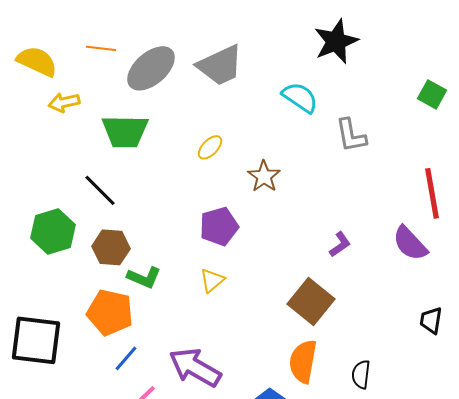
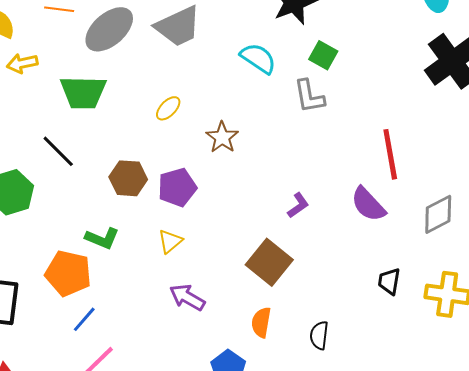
green square: (432, 94) -> (323, 55), moved
brown hexagon: (111, 247) -> (128, 178), moved
orange semicircle: (303, 361) -> (261, 322), size x0.7
purple arrow: (195, 367) -> (187, 297), moved, size x0.7

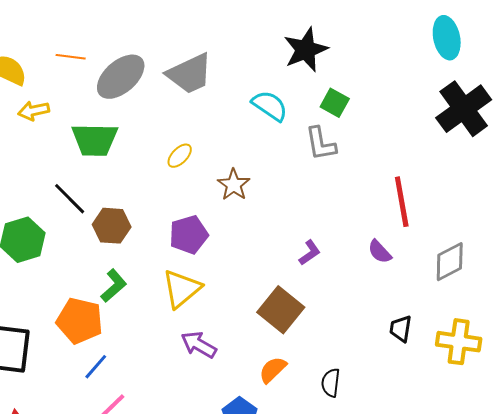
brown hexagon: (128, 178) -> (112, 226), moved
purple semicircle: (368, 204) -> (380, 252), size x0.7
green L-shape: (102, 238) -> (114, 286), turned -64
yellow triangle: (170, 241) -> (182, 289), size x1.6
orange semicircle: (261, 322) -> (273, 370), turned 36

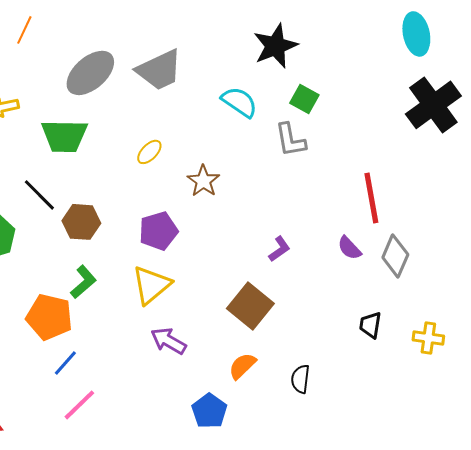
orange line: (71, 57) -> (24, 30), moved, turned -72
gray diamond: (450, 262) -> (395, 256), moved, turned -39
yellow cross: (459, 342) -> (428, 338), size x0.7

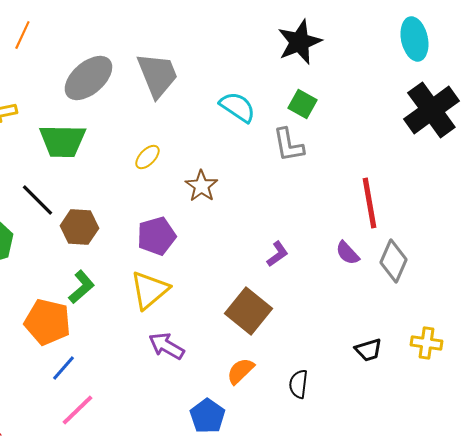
black star: (275, 46) -> (299, 42), moved
gray trapezoid: (159, 70) -> (157, 75), turned -87
black trapezoid: (370, 325) -> (368, 350), moved, turned -116

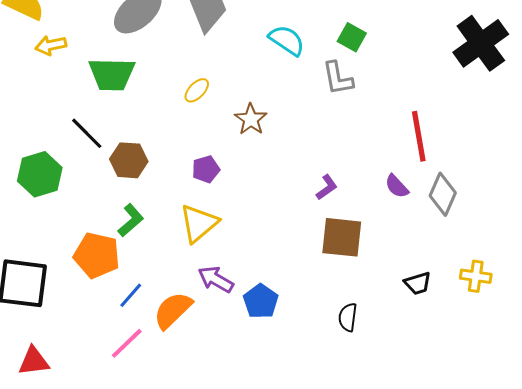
purple pentagon: (156, 236) -> (206, 169), size x0.7
brown square: (248, 311) -> (342, 237), moved, turned -33
blue line: (63, 368) -> (131, 295), moved
orange semicircle: (240, 371) -> (173, 310), moved, size x1.4
blue pentagon: (207, 416) -> (261, 301), moved

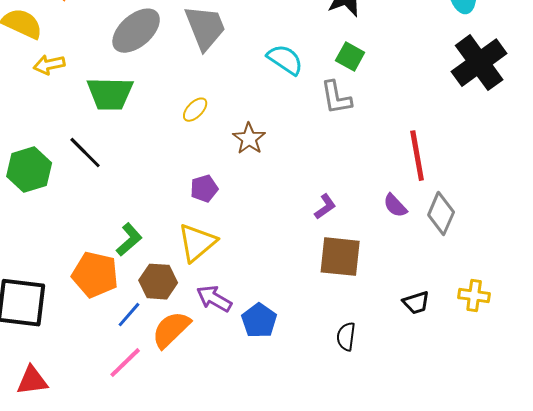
brown hexagon: (129, 160) -> (158, 282), moved
green hexagon: (40, 174) -> (29, 170), moved

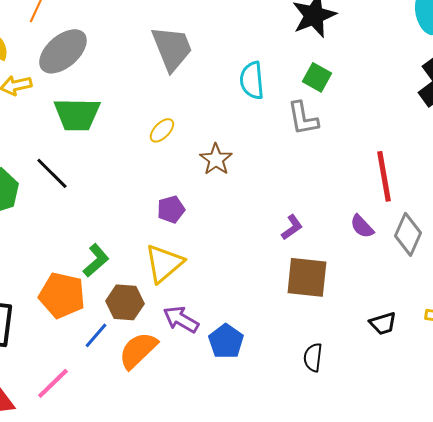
gray ellipse: (136, 31) -> (63, 51), moved
cyan semicircle: (285, 60) -> (252, 80), turned -129
pink line: (125, 363) -> (53, 383), moved

